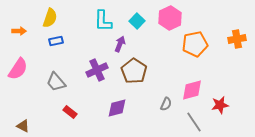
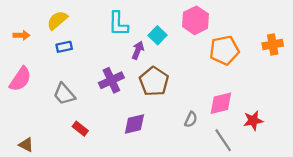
yellow semicircle: (50, 18) -> (57, 20), turned -150
cyan square: (137, 21) -> (157, 35), moved

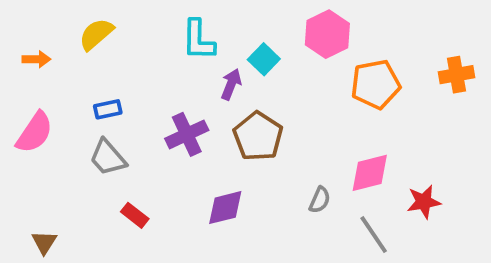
blue rectangle: (64, 47) -> (108, 109), moved
brown triangle: (26, 145) -> (44, 242), turned 35

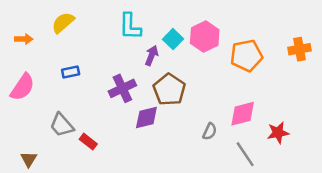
pink hexagon: (327, 34) -> (205, 37), moved
gray trapezoid: (108, 158) -> (62, 125), moved
purple diamond: (225, 208) -> (146, 117), moved

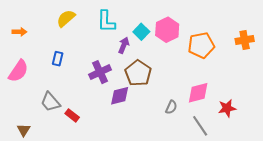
yellow semicircle: (63, 23) -> (66, 18), moved
blue rectangle: (71, 72) -> (58, 59), turned -64

